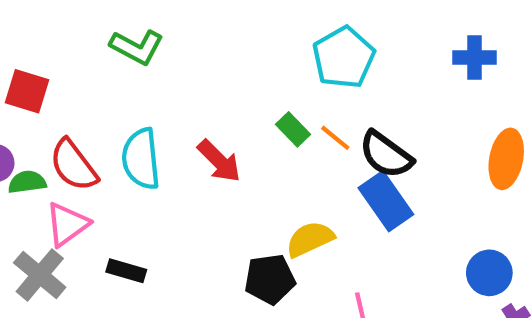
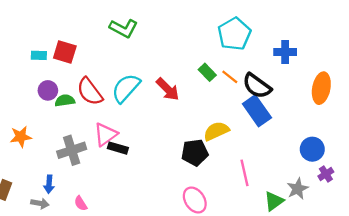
blue cross: (475, 58) -> (285, 52), moved
cyan semicircle: (141, 159) -> (126, 88), turned 48
pink triangle: (67, 224) -> (106, 134), moved
gray cross: (40, 275) -> (72, 150), turned 32

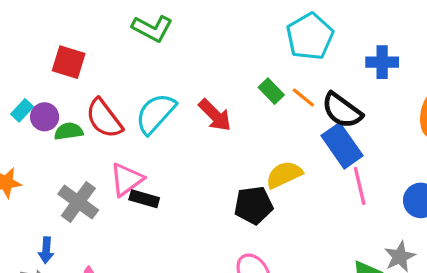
cyan rectangle: (39, 55) -> (22, 110), moved, turned -49
gray cross: (72, 150) -> (78, 202), turned -36
pink line: (244, 173) -> (360, 186), moved

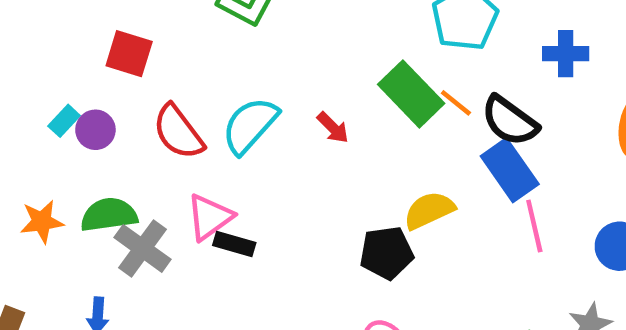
green rectangle: (271, 91) -> (411, 94), size x1.8
red arrow: (215, 115) -> (333, 128), size x0.7
green semicircle: (69, 131) -> (109, 215), moved, size x1.4

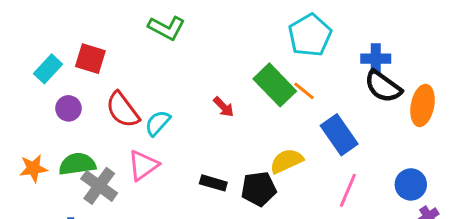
cyan rectangle: (64, 121) -> (48, 69), moved, size x1.4
black semicircle: (510, 121) -> (383, 86), moved
cyan semicircle: (250, 125) -> (158, 123), moved, size x0.7
pink line: (534, 226) -> (348, 190), moved, turned 36
black rectangle: (234, 244) -> (213, 183), moved

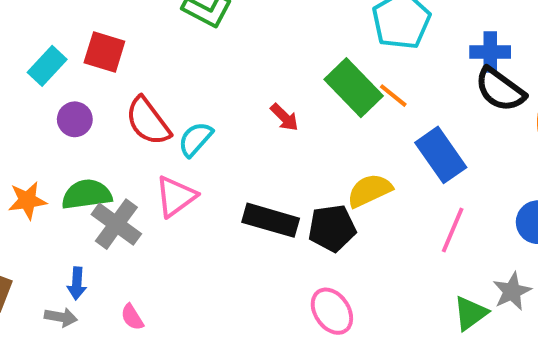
black rectangle: (213, 183) -> (271, 220), size x1.5

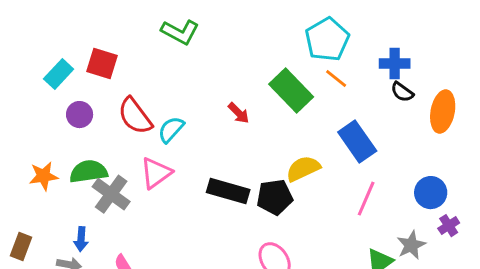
black semicircle: (500, 90) -> (402, 92), size x0.6
orange line: (393, 96) -> (336, 78), moved

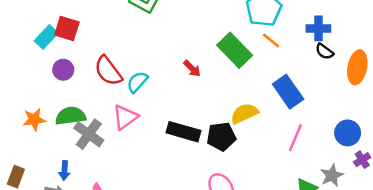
red square: (102, 63) -> (67, 28), moved

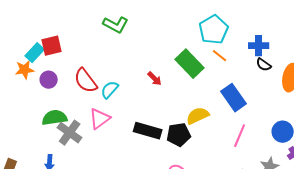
red square: (67, 28) -> (52, 46), turned -30
orange star: (34, 120) -> (25, 70), moved

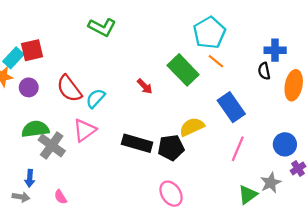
blue cross: (259, 46) -> (275, 50), moved
black semicircle: (264, 65) -> (264, 71), turned 42

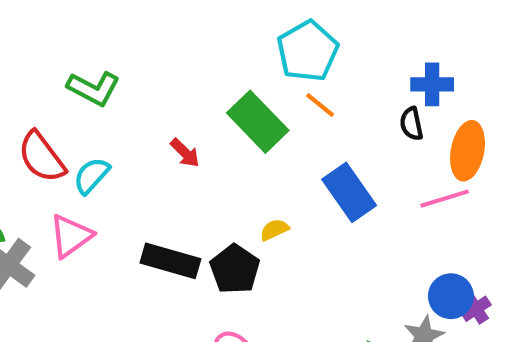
green L-shape: (102, 27) -> (94, 88), moved
yellow semicircle: (192, 127) -> (274, 230), size x0.6
blue circle: (285, 144) -> (451, 296), moved
black pentagon: (171, 148) -> (235, 269), turned -30
pink line: (238, 149) -> (445, 199), moved, turned 50

